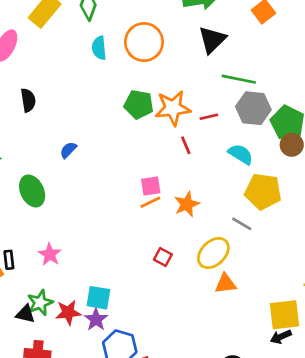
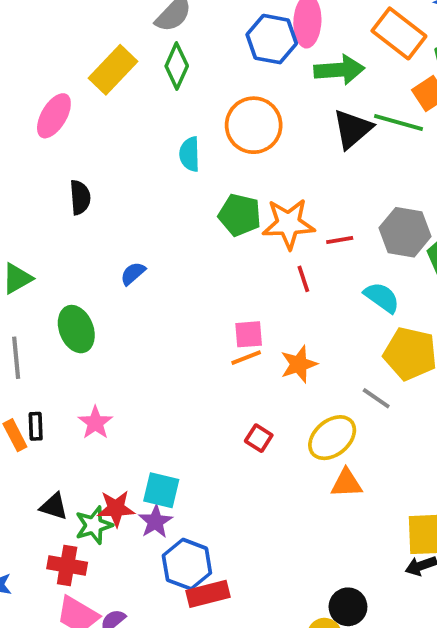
cyan semicircle: (99, 48) -> (190, 154), moved
green line: (239, 79) -> (398, 122), moved
green star: (40, 303) -> (94, 525), moved

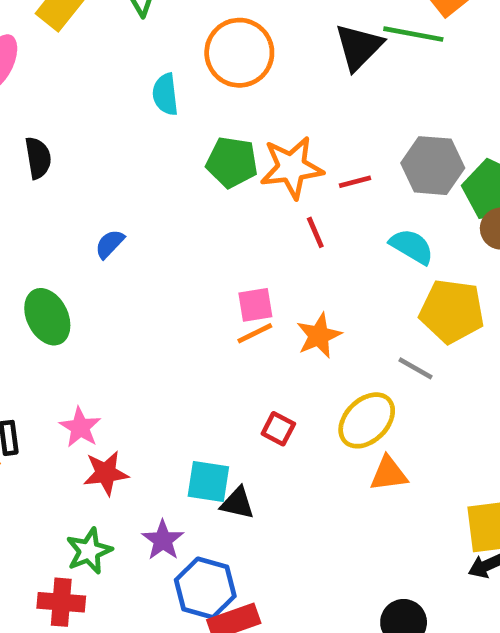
cyan square: (161, 490) -> (208, 481), moved
black triangle: (54, 506) -> (237, 503), moved
red star: (116, 508) -> (106, 473), moved

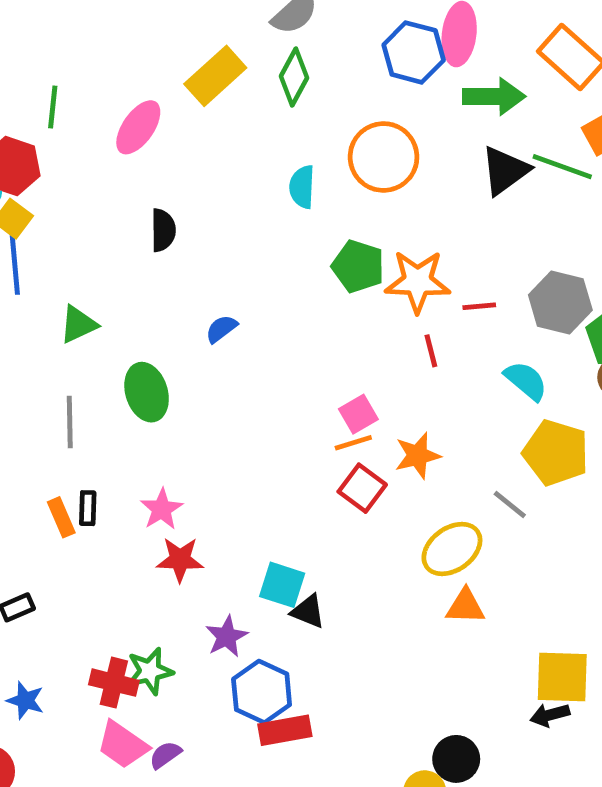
pink square: (255, 305) -> (358, 414), turned -30
red square: (278, 429) -> (362, 488), moved, size x1.4
green star: (89, 551) -> (150, 671), moved

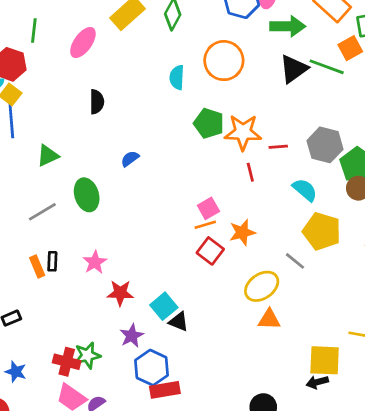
gray line: (70, 422) -> (42, 212), turned 60
red star: (180, 560) -> (120, 293), moved
cyan square: (282, 585) -> (164, 306), turned 32

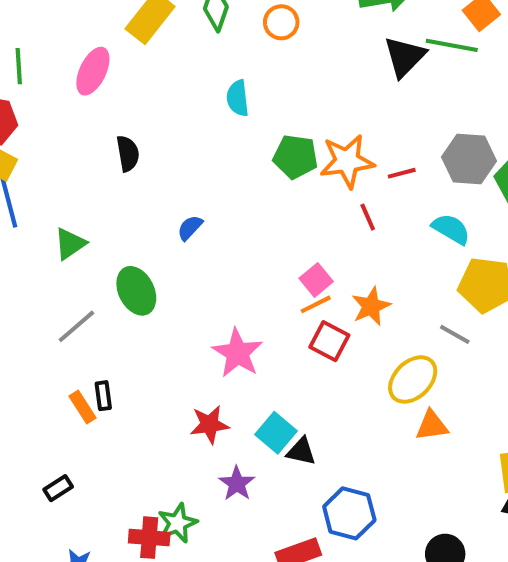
orange circle: (224, 61) -> (281, 22), moved, size x0.6
pink star: (95, 262) -> (237, 353), moved, size x1.4
blue hexagon: (152, 368) -> (349, 513), moved

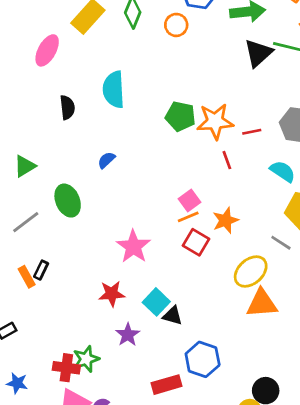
cyan semicircle: (238, 98) -> (114, 90), moved, size x1.5
black rectangle: (103, 396) -> (41, 270), turned 30
orange triangle: (432, 425) -> (262, 303), size x1.4

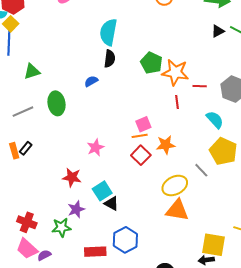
black triangle: (258, 53) -> (218, 31), size x0.6
black semicircle: (67, 107) -> (110, 59), moved
pink star: (133, 247) -> (95, 148), size x0.7
green star: (86, 359) -> (61, 227), moved

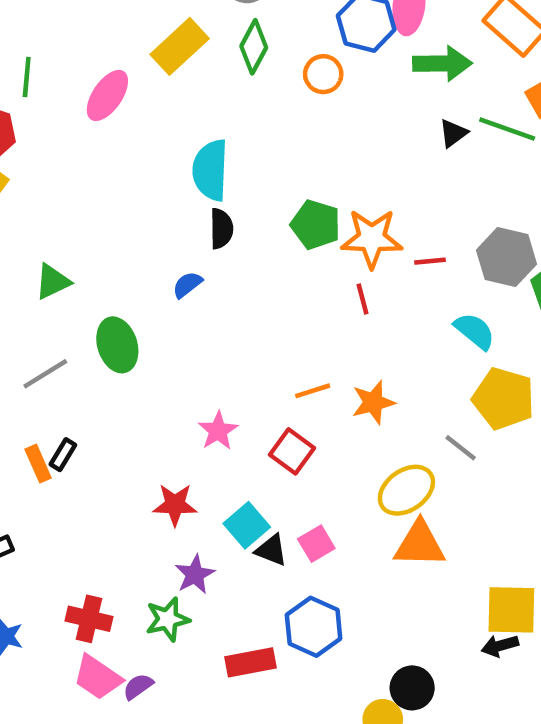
red line: (177, 102) -> (362, 299), moved
pink square: (143, 124) -> (316, 544), moved
red square: (141, 155) -> (292, 451), moved

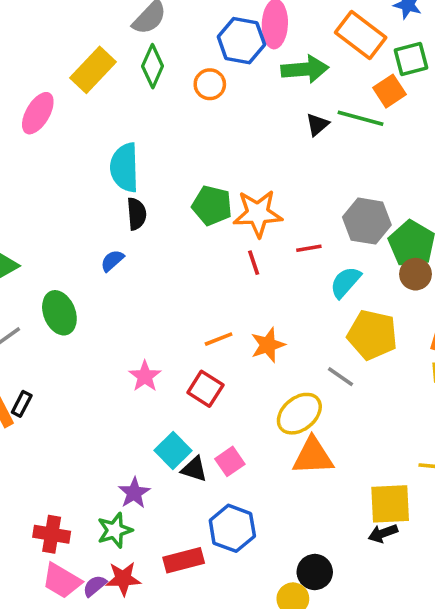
red line: (430, 261) -> (309, 248), moved
cyan semicircle: (475, 331) -> (345, 282), turned -84
red star: (175, 505) -> (123, 579), moved

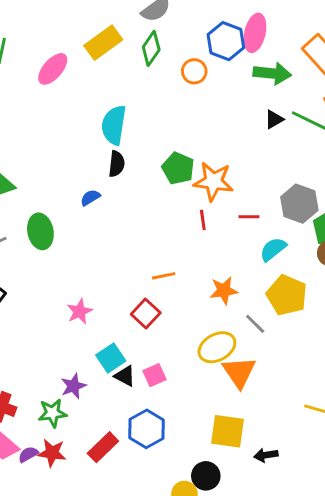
orange star: (268, 345) -> (224, 290), moved
pink star: (145, 376) -> (80, 311), moved
orange triangle: (313, 456) -> (239, 372), moved, turned 48
yellow square: (390, 504) -> (227, 431), moved
red rectangle: (184, 560) -> (103, 447), turned -40

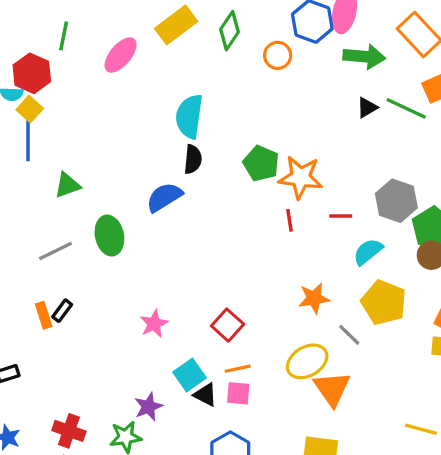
blue semicircle: (90, 198) -> (164, 197), size x1.6
orange line: (164, 276) -> (238, 369), moved
pink square: (154, 375) -> (238, 393), turned 30

